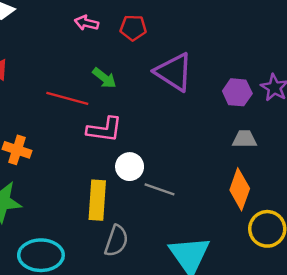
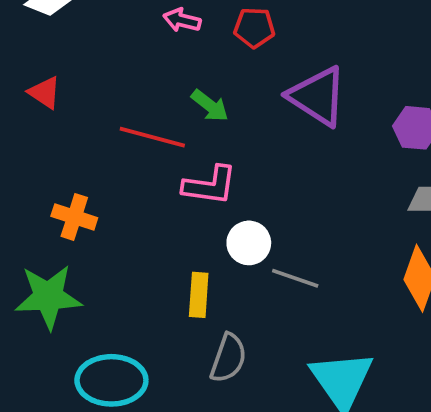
yellow rectangle: (97, 200) -> (199, 295), size x0.7

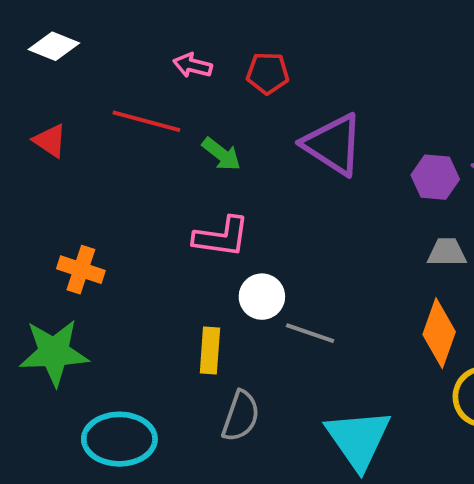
red line: (152, 137) -> (146, 121), moved

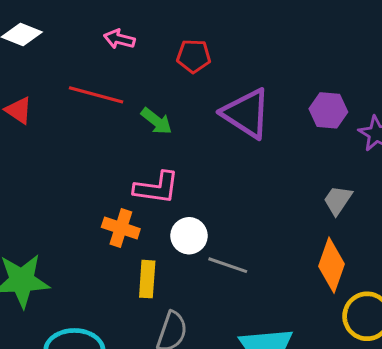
pink arrow: (193, 65) -> (119, 39), moved
purple hexagon: (435, 177) -> (328, 110), moved
gray trapezoid: (447, 252) -> (338, 200), turned -56
orange cross: (81, 270) -> (121, 228), moved

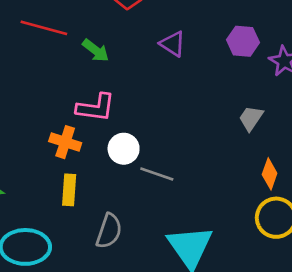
purple triangle: (246, 113) -> (173, 44), size x0.6
orange diamond: (331, 265) -> (270, 174), moved, size x0.7
yellow rectangle: (147, 279) -> (69, 190), moved

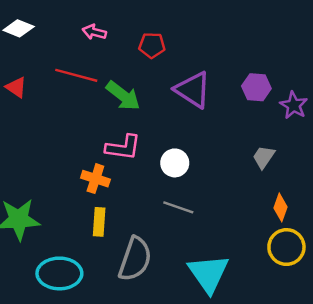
purple triangle: (173, 44) -> (193, 90), size x1.6
green arrow: (96, 50) -> (123, 96), size x1.4
white circle: (124, 149) -> (175, 163), moved
gray semicircle: (109, 231) -> (135, 259), size x1.4

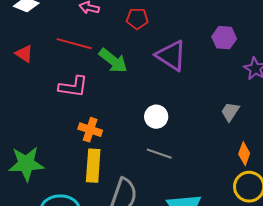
purple hexagon: (256, 87) -> (224, 38), moved
pink L-shape: (123, 147) -> (73, 87), moved
yellow rectangle: (99, 222) -> (93, 166), size x1.4

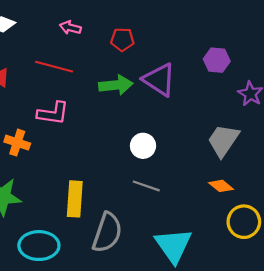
green arrow: (113, 61) -> (116, 85), moved, turned -44
gray trapezoid: (230, 112) -> (223, 140), size x1.6
orange cross: (90, 130) -> (17, 143), moved
orange diamond: (244, 154) -> (221, 186), moved, turned -70

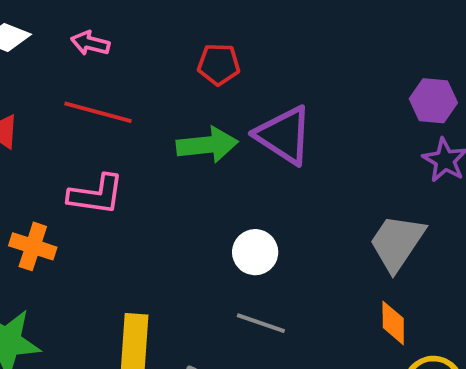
pink arrow: (70, 28) -> (90, 43), moved
purple hexagon: (217, 60) -> (433, 101), moved
orange diamond: (221, 186) -> (393, 323), turned 50

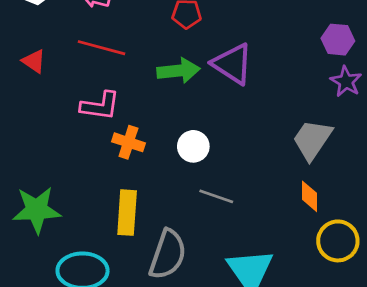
orange cross: (33, 246) -> (128, 142), moved
white circle: (255, 252) -> (193, 146), moved

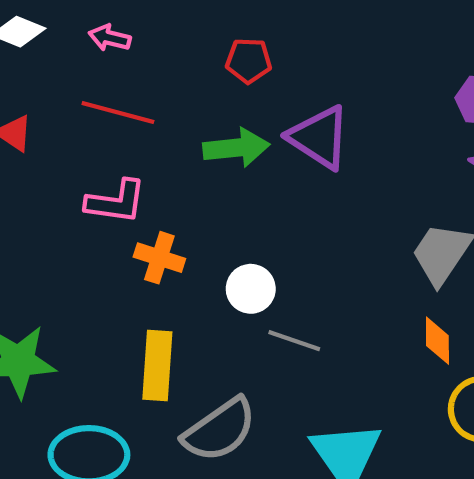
white circle: (193, 146) -> (251, 289), moved
gray semicircle: (168, 254) -> (220, 430), turned 36

